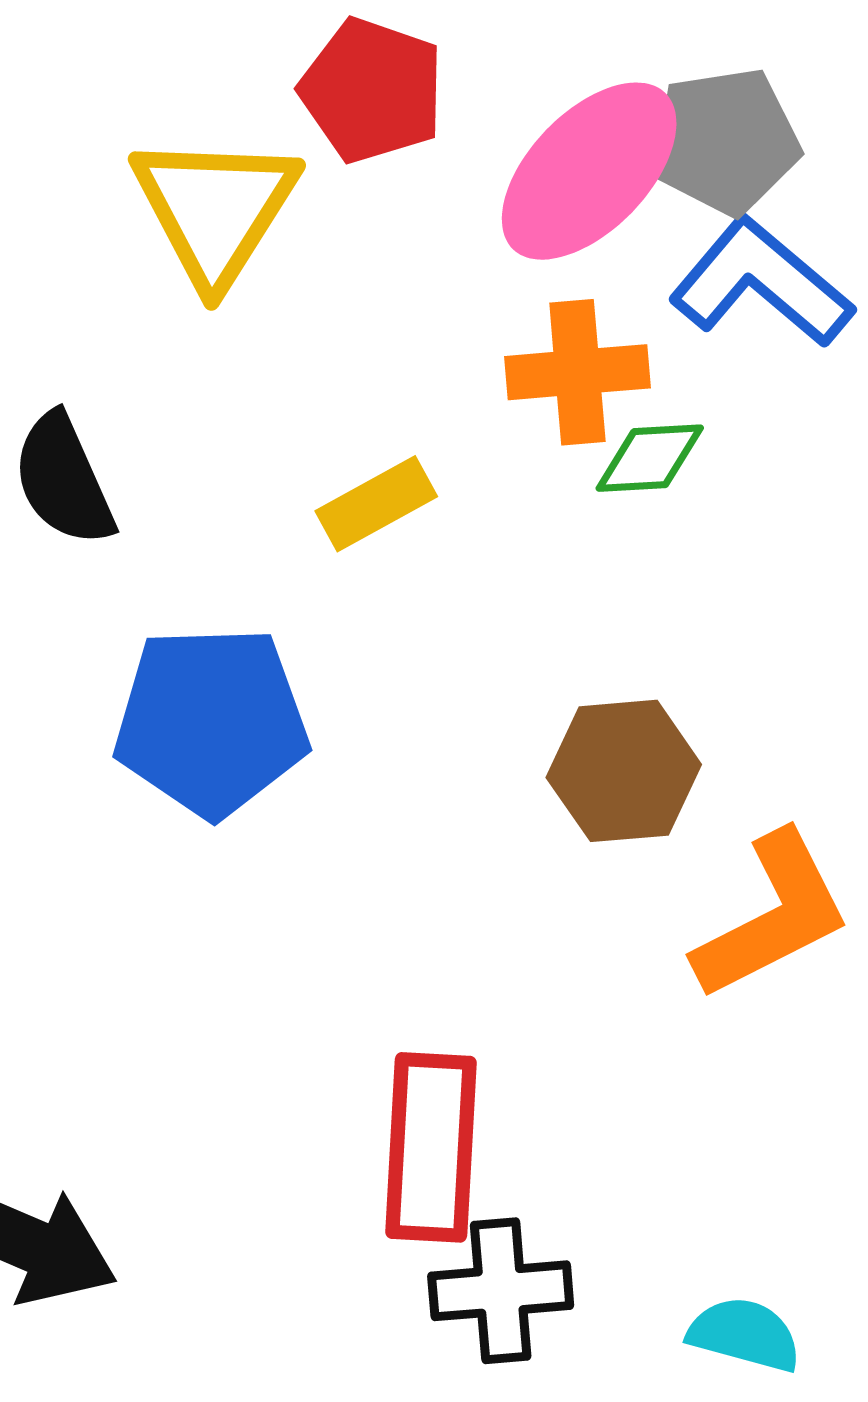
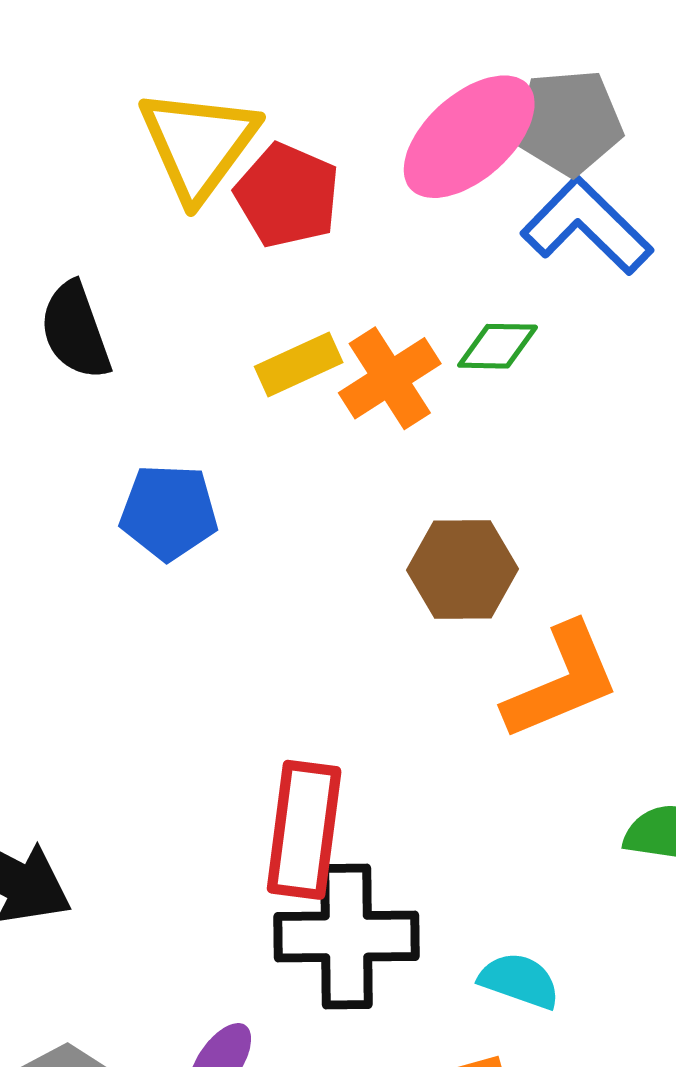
red pentagon: (372, 90) -> (287, 195), moved
orange cross: (577, 372) -> (390, 378), moved, turned -32
blue pentagon: (211, 721) -> (169, 512), size x0.7
black cross: (501, 1291) -> (347, 937), size x1.4

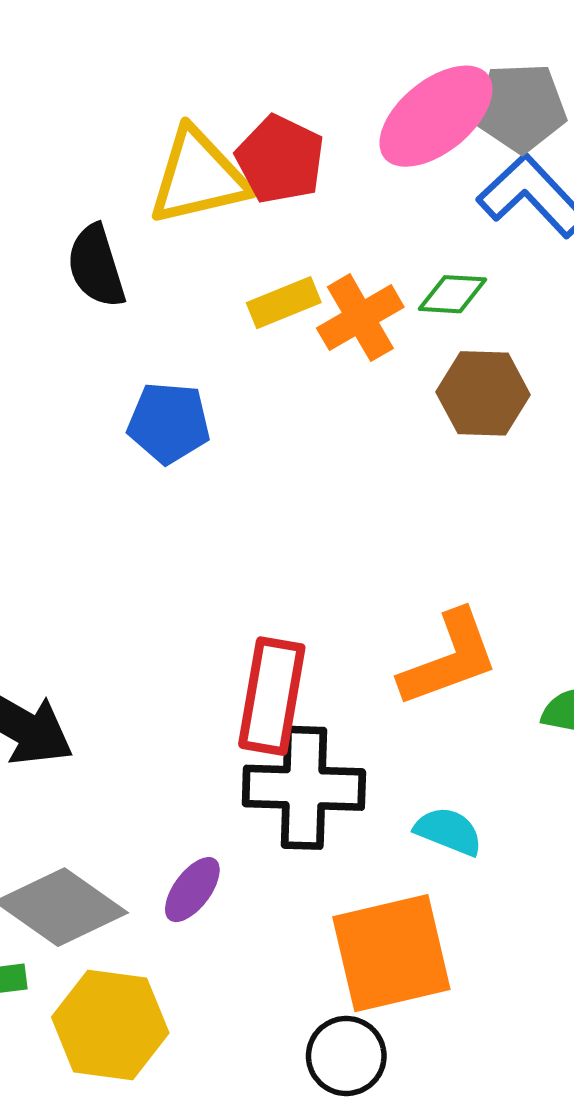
yellow triangle: (198, 144) -> (198, 177), moved, turned 38
brown hexagon: (462, 570) -> (483, 393), moved
orange L-shape: (562, 681) -> (449, 659), moved

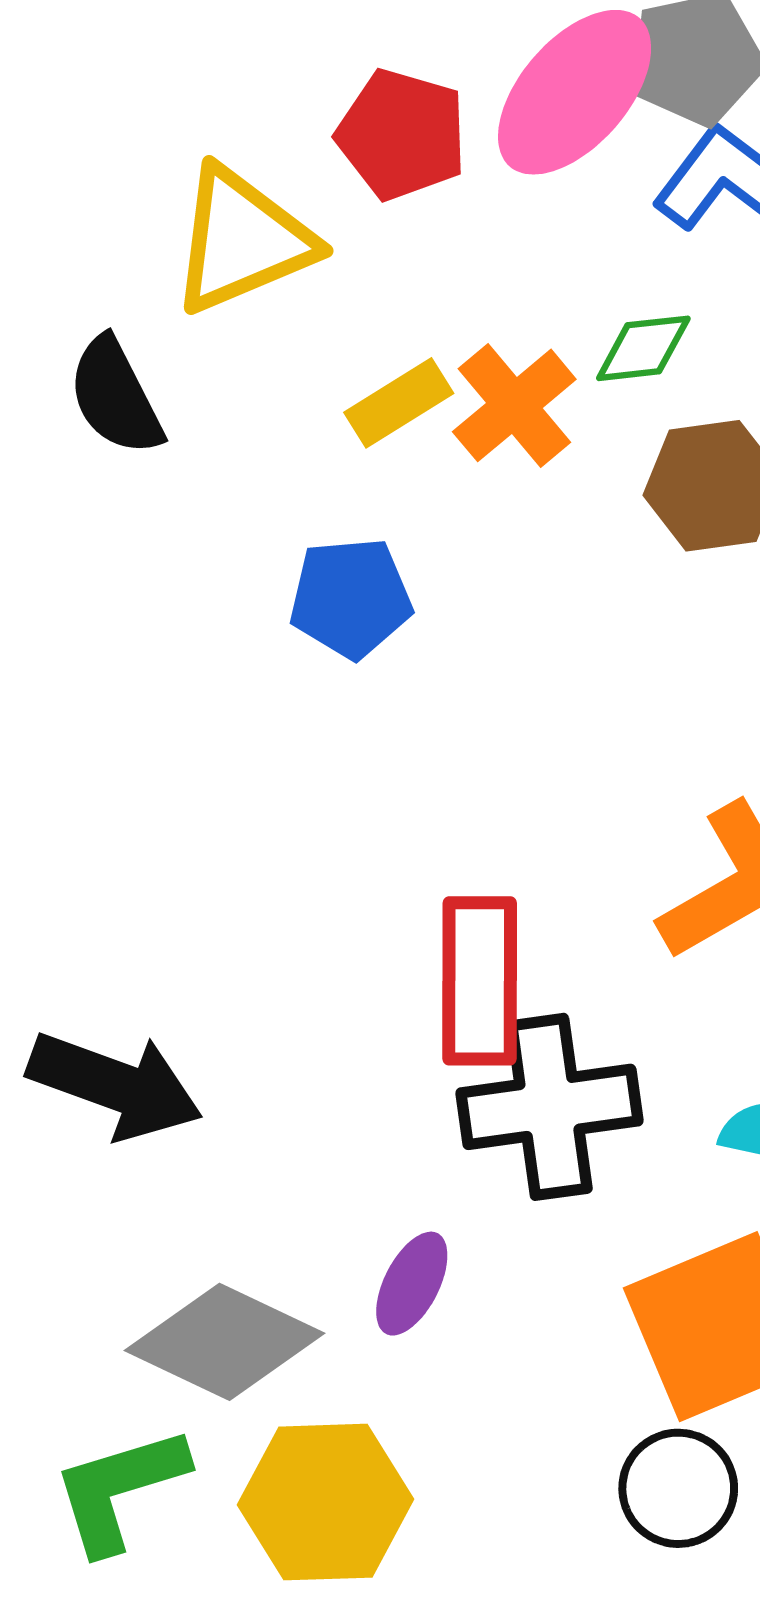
red pentagon: (280, 159) -> (402, 134), moved
blue pentagon: (169, 423) -> (351, 598), moved

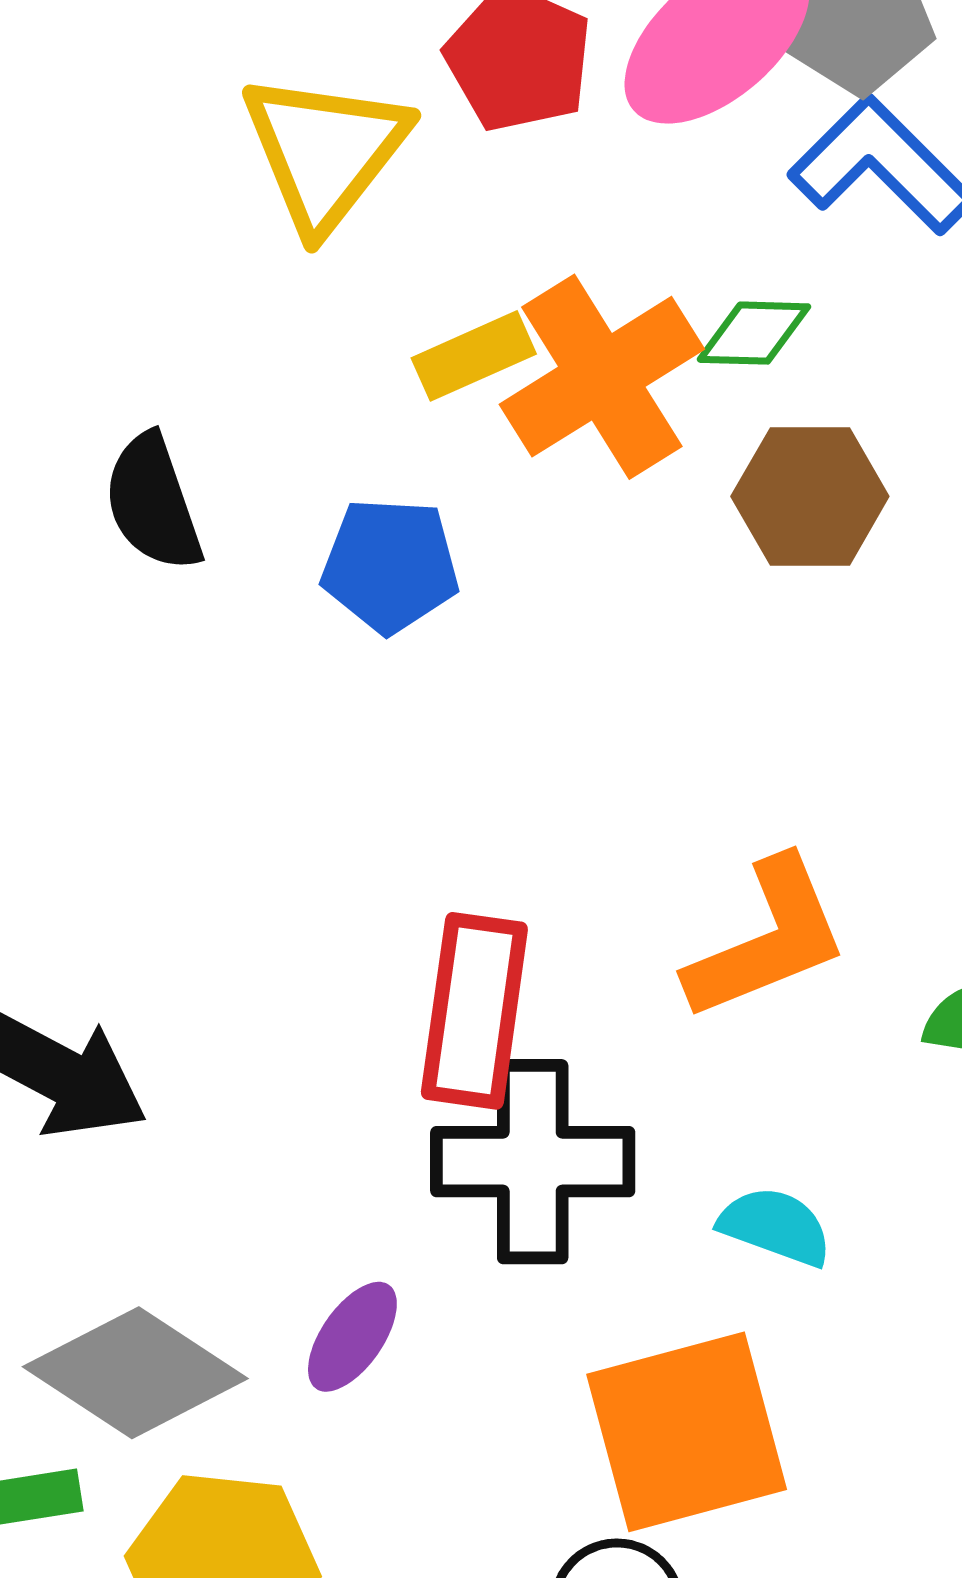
yellow triangle: (242, 240) -> (325, 151), turned -37
black semicircle: (115, 396) -> (153, 503), moved
orange cross: (514, 405) -> (602, 377), size x1.4

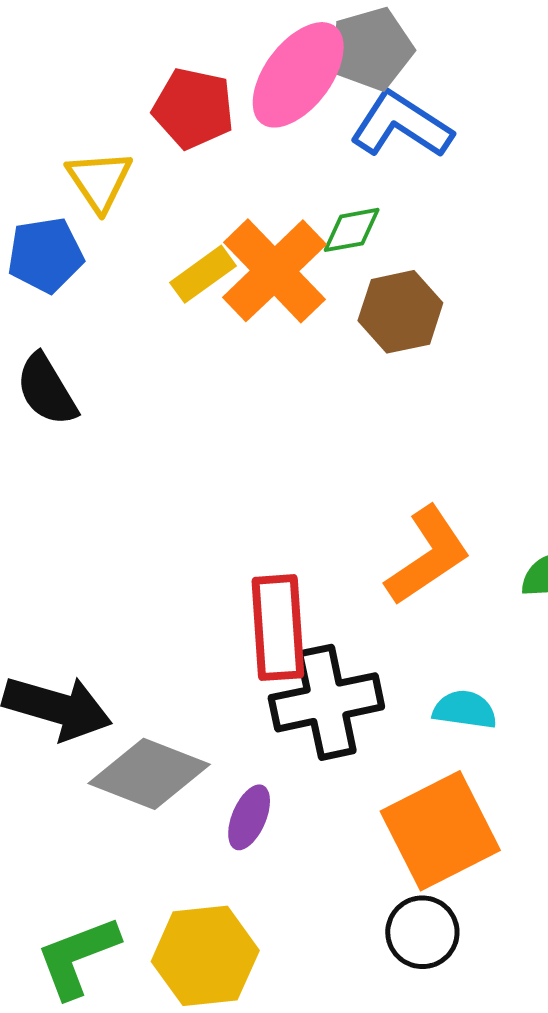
yellow triangle: (325, 151) -> (99, 181), size x0.7
blue pentagon: (390, 565) -> (45, 255), moved
gray diamond: (135, 1373) -> (149, 774), moved

